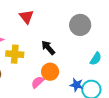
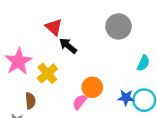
black arrow: (48, 48) -> (68, 46), moved
yellow cross: (15, 54) -> (47, 73), turned -36

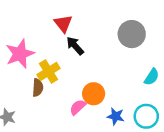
blue star: (126, 98) -> (116, 116), moved
brown semicircle: (30, 101) -> (38, 88), moved

